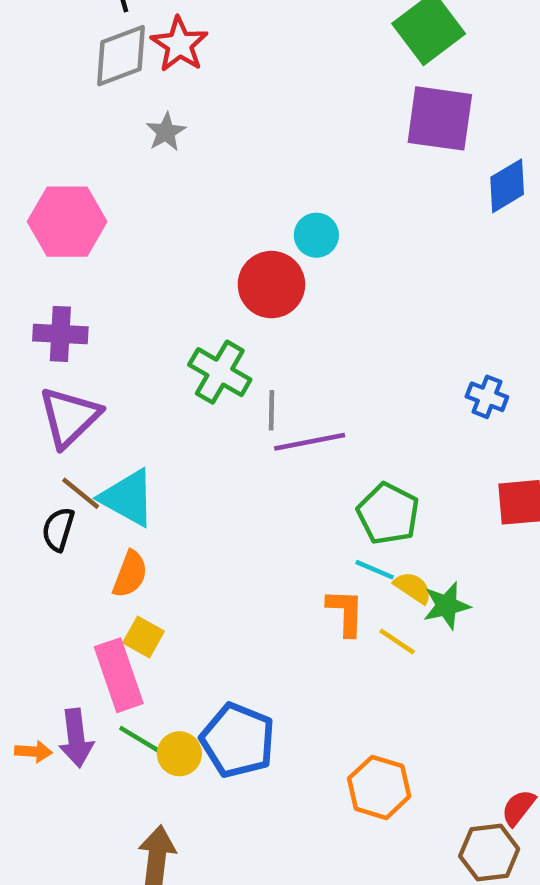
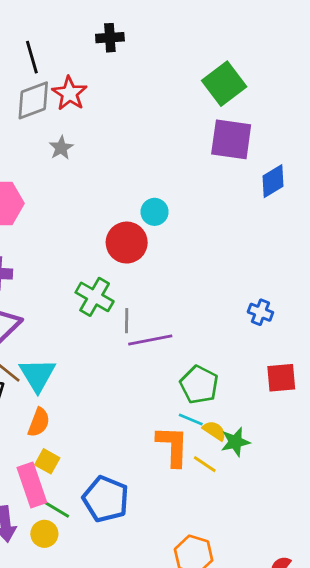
cyan triangle: (128, 498) -> (37, 375), turned 30
orange L-shape: (346, 612) -> (173, 446), size x1.4
green line: (141, 740) -> (56, 509), moved
blue pentagon: (238, 740) -> (106, 499), moved
yellow circle: (179, 754) -> (44, 534), moved

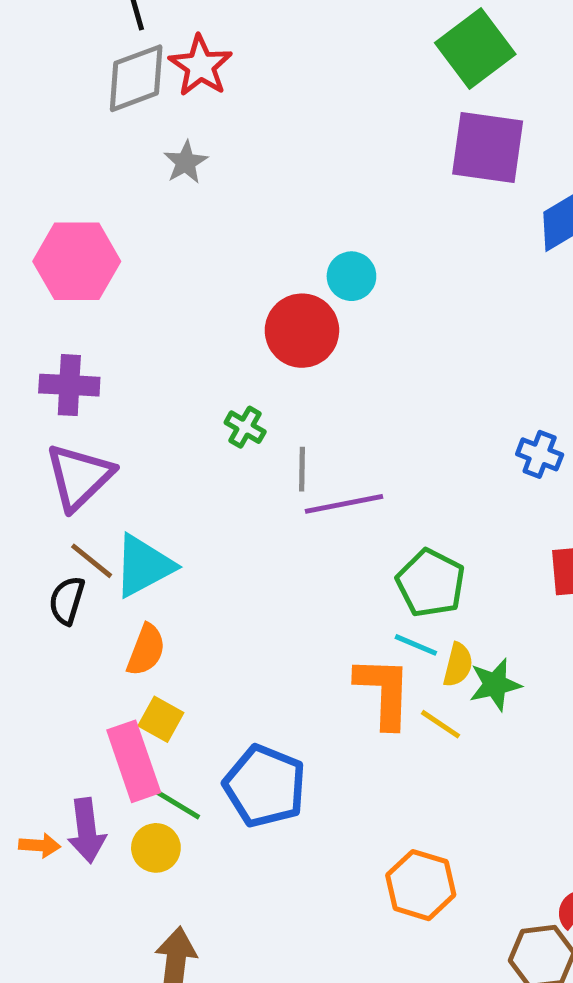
green cross: (95, 297) -> (245, 427), size x0.6
cyan triangle: (37, 375) -> (144, 566), turned 33
yellow semicircle: (214, 431) -> (458, 665), turned 70

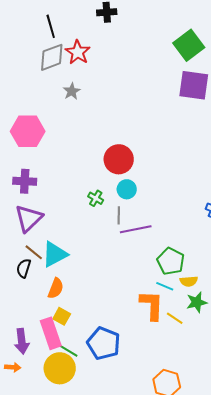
cyan circle: (351, 276) -> (127, 189), moved
yellow semicircle: (458, 665) -> (189, 281), moved, turned 72
purple arrow: (87, 831) -> (22, 341), moved
yellow circle: (156, 848) -> (60, 368), size x1.6

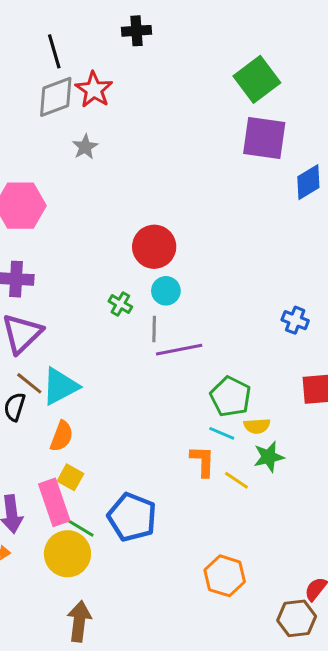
orange L-shape: (152, 305) -> (203, 461), size x0.7

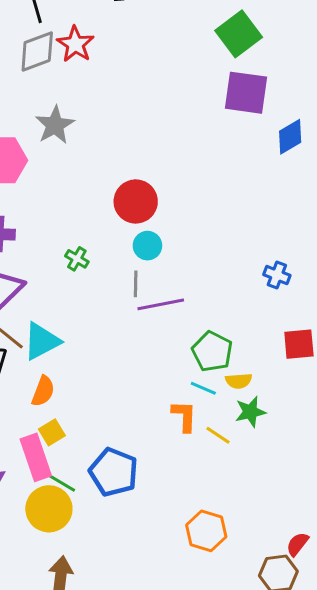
gray star: (85, 147) -> (55, 125), moved, size x1.5
green cross: (120, 304) -> (77, 259), moved
yellow square: (70, 477) -> (52, 432), turned 30

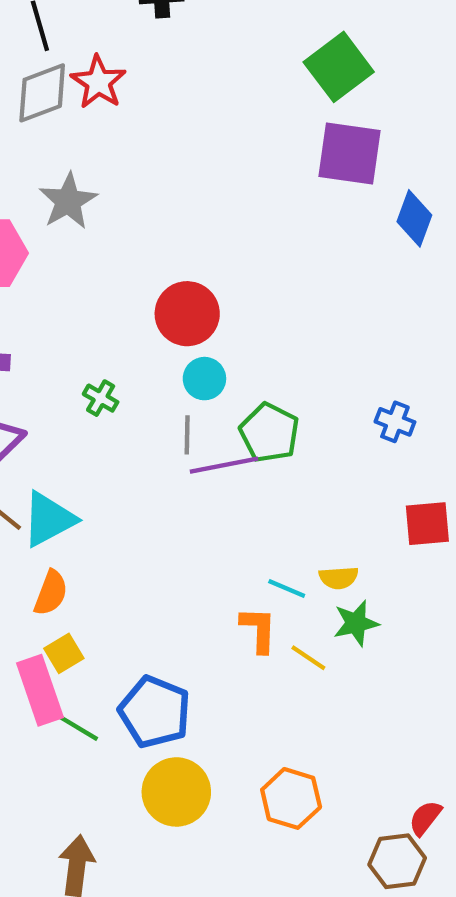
blue diamond: (290, 137) -> (414, 218), turned -39
green pentagon: (212, 351) -> (269, 433), moved
yellow circle: (49, 509) -> (176, 792), moved

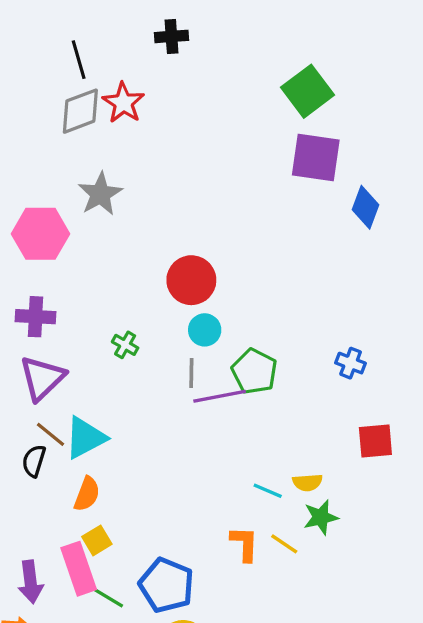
orange L-shape: (259, 630) -> (244, 544), moved

